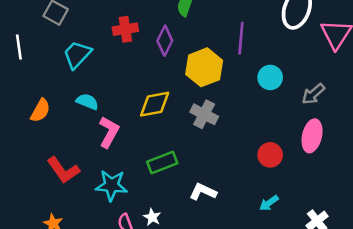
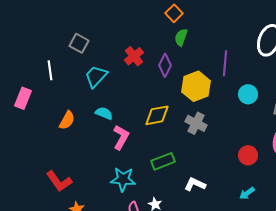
red cross: (125, 29) -> (134, 56), turned -30
red L-shape: (63, 170) -> (59, 181), moved

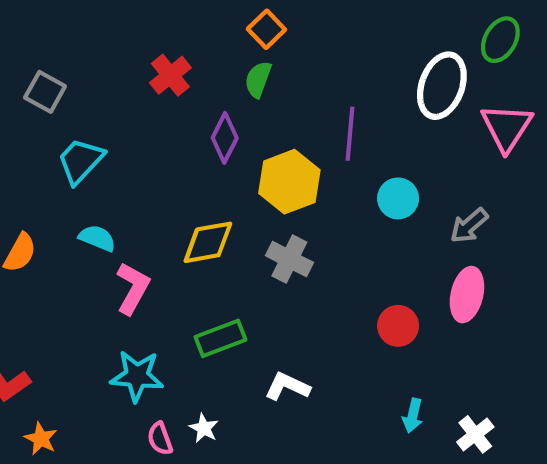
orange square: (174, 13) -> (266, 29), moved
red cross: (134, 56) -> (170, 75), moved
cyan arrow: (247, 193) -> (413, 416), moved, turned -42

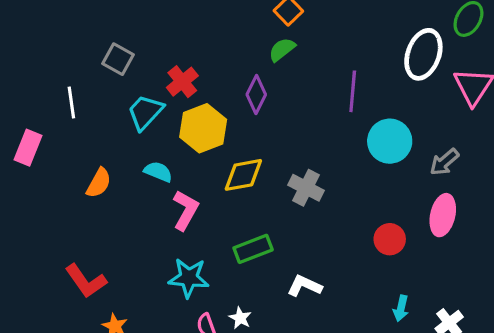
red cross: (170, 75) -> (182, 82), moved
green semicircle: (258, 79) -> (282, 49), turned 32
yellow hexagon: (289, 182) -> (203, 128), moved
cyan circle: (398, 198) -> (390, 141), size x1.4

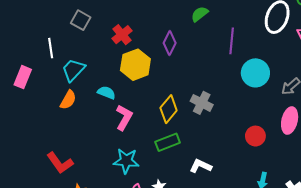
green semicircle: (282, 49) -> (200, 14), moved
cyan trapezoid: (145, 112) -> (73, 70), moved
yellow diamond: (243, 175) -> (169, 109), moved, turned -40

